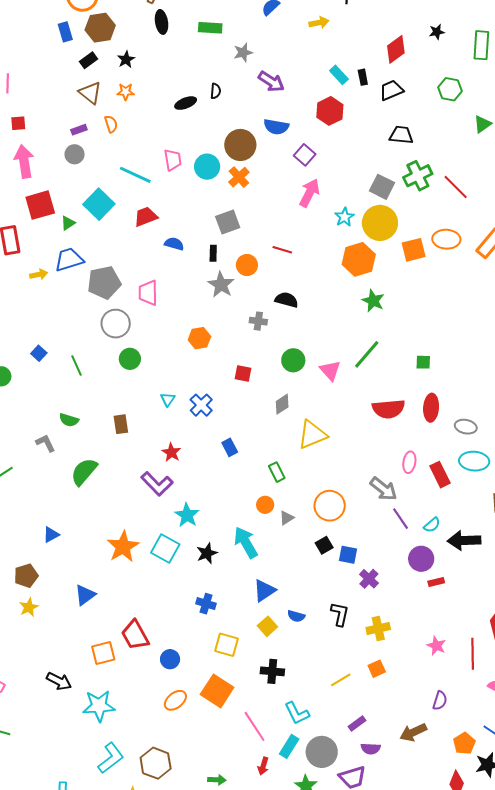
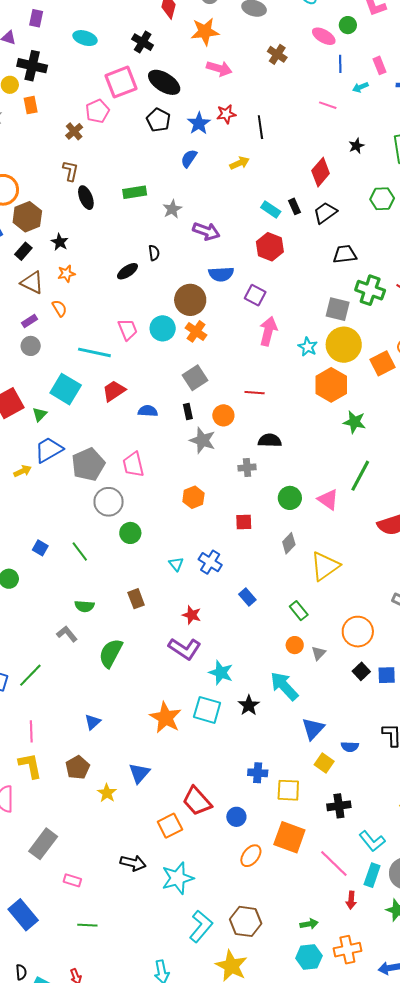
green cross: (418, 176) -> (370, 290), turned -32
blue cross: (206, 604) -> (258, 773), moved
yellow star: (29, 607) -> (107, 793), moved

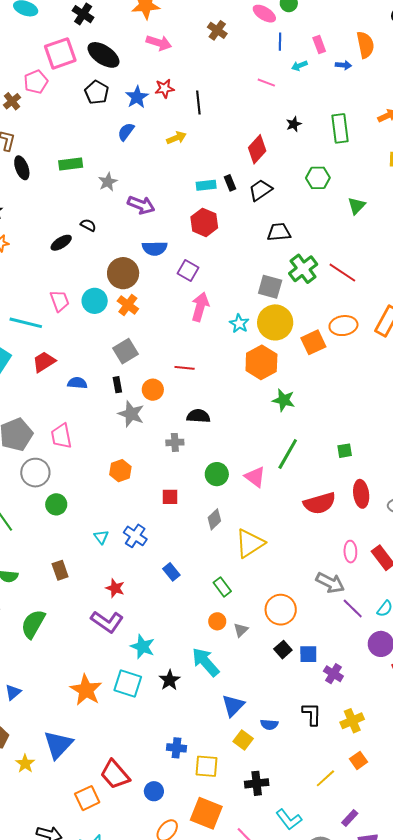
cyan rectangle: (271, 210) -> (206, 185), turned -42
black semicircle: (154, 253) -> (88, 225), turned -56
green cross: (370, 290) -> (303, 269), turned 32
blue triangle: (139, 773) -> (58, 745), size x1.4

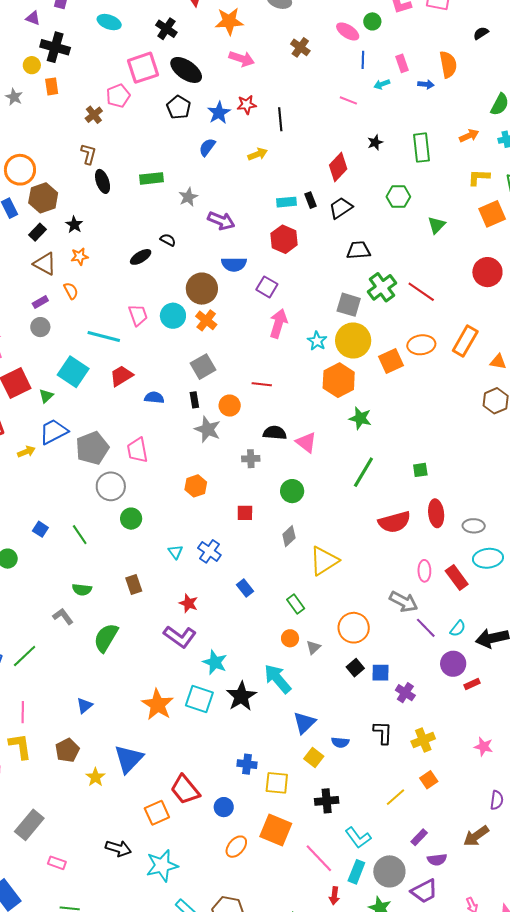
pink triangle: (255, 477) -> (306, 442), moved
black star: (170, 680) -> (241, 696), size x1.4

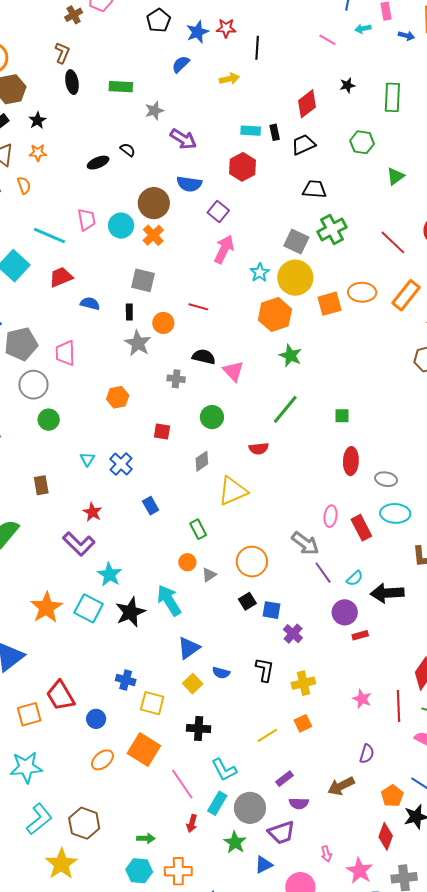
red line: (421, 292) -> (393, 242), moved
gray square: (203, 367) -> (143, 280), turned 35
red semicircle: (394, 522) -> (259, 449), moved, size x0.6

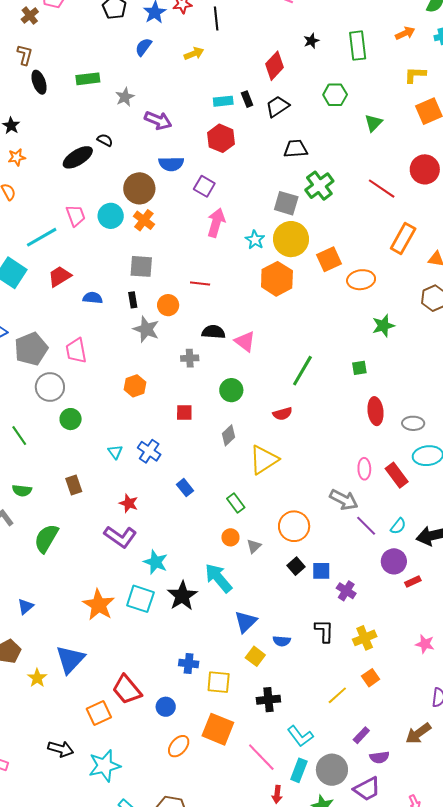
black ellipse: (98, 163) -> (78, 157), size x1.4
cyan line: (49, 236) -> (42, 237), turned -44
orange ellipse: (362, 292) -> (361, 280), moved
green star: (290, 356) -> (383, 326), moved, turned -30

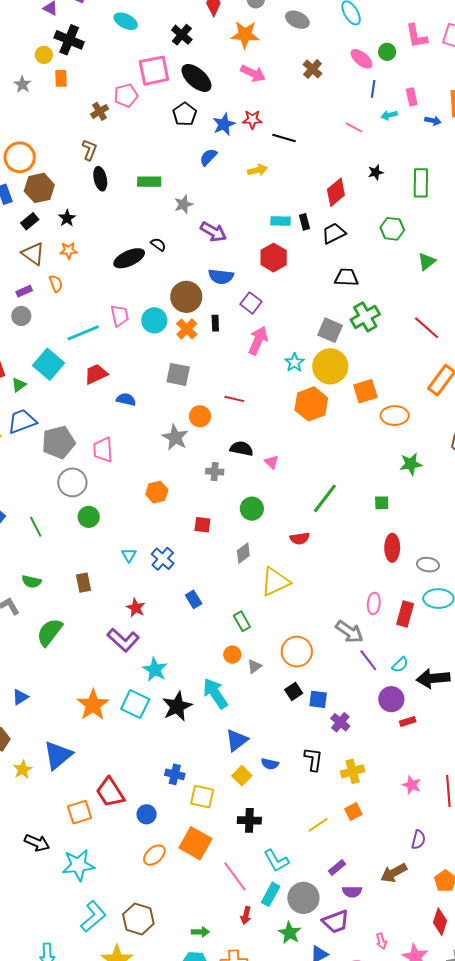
black line: (216, 18) -> (284, 138), turned -75
black rectangle: (133, 300) -> (215, 323), moved
pink triangle: (245, 341) -> (272, 462), size x0.7
red rectangle: (397, 475) -> (405, 614), turned 45

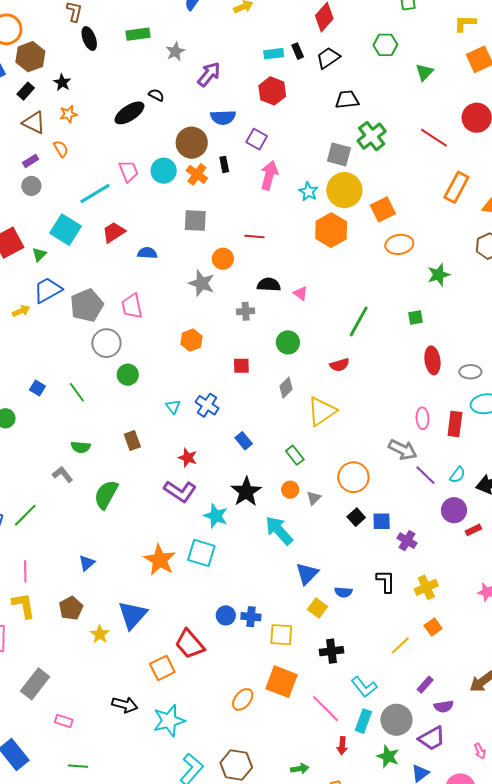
purple arrow: (213, 232) -> (209, 74), turned -72
orange ellipse: (395, 416) -> (399, 244), moved
black star: (177, 706) -> (246, 492), moved
blue circle: (147, 814) -> (226, 615), moved

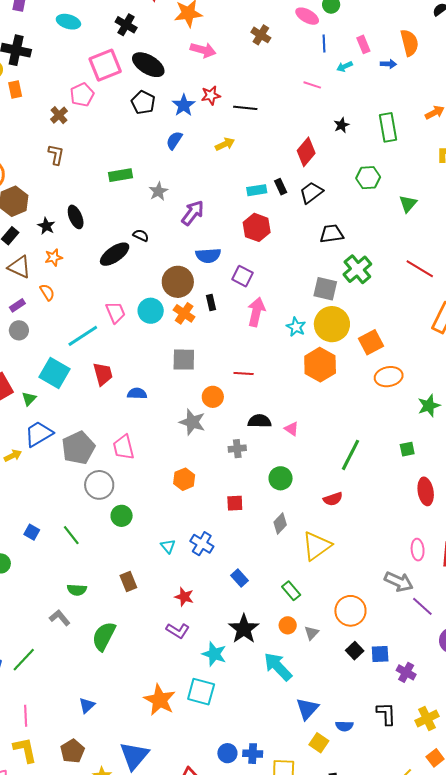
black ellipse: (89, 39) -> (76, 217), moved
red trapezoid: (114, 232) -> (103, 374), turned 110
purple L-shape: (180, 491) -> (178, 631), size x0.7

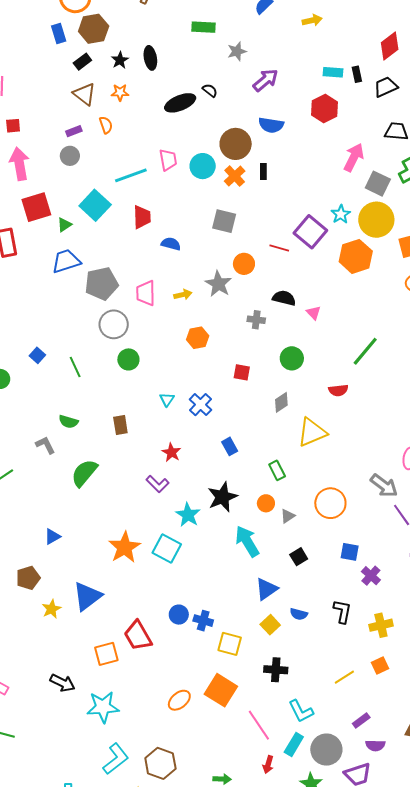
purple square: (243, 276) -> (310, 232), moved, size x1.5
pink arrow: (256, 312) -> (354, 157), moved
yellow arrow: (13, 456) -> (183, 295), moved
black square: (355, 651) -> (299, 557), moved

